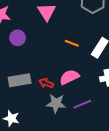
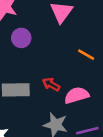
red arrow: (46, 83) -> (51, 84), moved

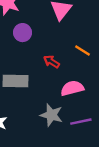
red arrow: (51, 84) -> (51, 62), moved

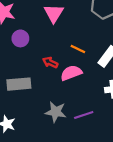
pink semicircle: (72, 88) -> (71, 73), moved

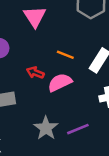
gray star: (56, 112) -> (46, 128), turned 30

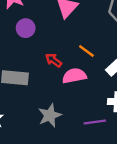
purple line: (78, 129) -> (95, 122), moved

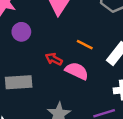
pink semicircle: (74, 76) -> (77, 71), turned 45

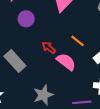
gray rectangle: (19, 82) -> (15, 61), turned 40

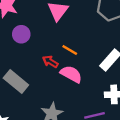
orange line: (77, 41) -> (70, 50), moved

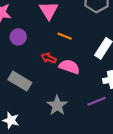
orange line: (70, 50) -> (65, 36), moved

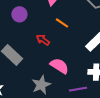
pink semicircle: (69, 67) -> (59, 66), moved

